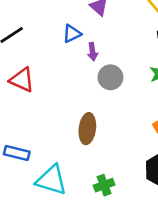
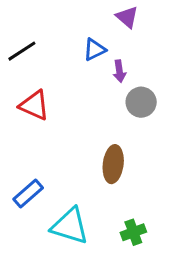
blue rectangle: (17, 153) -> (28, 193), turned -55

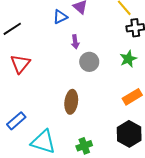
blue triangle: (95, 50) -> (60, 17), moved
red triangle: (34, 105) -> (20, 64), turned 45

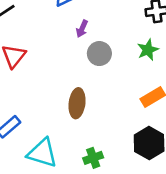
purple arrow: (75, 42) -> (82, 29), turned 32

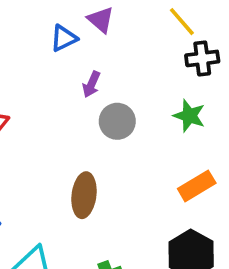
green star: (148, 50) -> (189, 116), turned -30

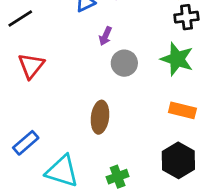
green star: (189, 116) -> (177, 59), size x1.4
orange rectangle: (197, 186) -> (182, 110), turned 45

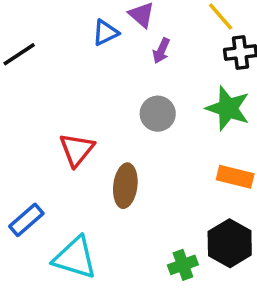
purple arrow: (105, 36) -> (161, 51), moved
red triangle: (31, 66) -> (77, 150), moved
green cross: (118, 177) -> (183, 265), moved

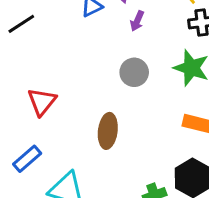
red triangle: (77, 150) -> (42, 102), moved

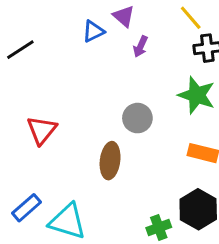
gray circle: (134, 72) -> (137, 118), moved
blue rectangle: (27, 159) -> (26, 208), moved

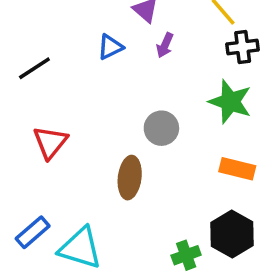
blue triangle: (93, 31) -> (110, 47), moved
black line: (20, 50) -> (34, 68), moved

